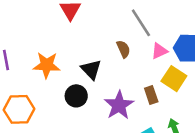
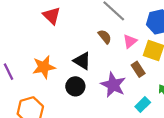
pink triangle: (159, 51) -> (130, 41), moved

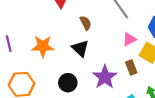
brown semicircle: (105, 37) -> (86, 23), moved
black circle: (75, 86) -> (68, 83), moved

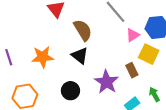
brown semicircle: (86, 23) -> (83, 30), size x1.5
pink triangle: (129, 39) -> (133, 35), moved

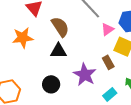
black triangle: (80, 56) -> (58, 51), turned -36
orange star: (43, 57) -> (23, 38), moved

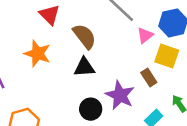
orange star: (23, 38) -> (37, 54), turned 30
black circle: (51, 84) -> (91, 109), moved

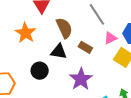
brown rectangle: (149, 78) -> (85, 47), moved, turned -40
black circle: (91, 109) -> (40, 71), moved

